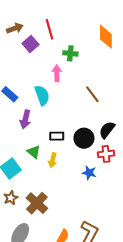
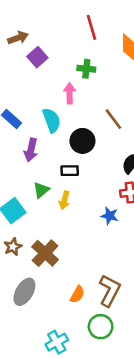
red line: (49, 29) -> (92, 27), moved
black circle: (84, 138) -> (82, 141), moved
green triangle: (34, 152) -> (41, 190), turned 40

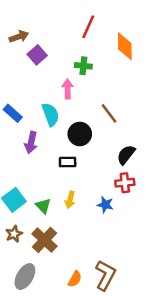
red line: (92, 27) -> (88, 27), turned 40
green triangle: (41, 190) -> (43, 206), moved, turned -35
yellow arrow: (64, 200) -> (70, 200), moved

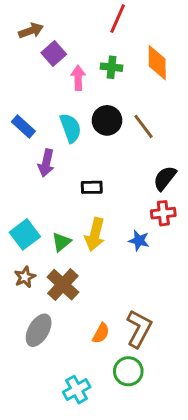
orange diamond: (125, 46) -> (157, 63), moved
pink arrow: (68, 89) -> (78, 78), moved
black circle: (80, 134) -> (107, 120), moved
yellow arrow: (70, 200) -> (95, 234), size x1.5
green triangle: (43, 206) -> (61, 242), turned 35

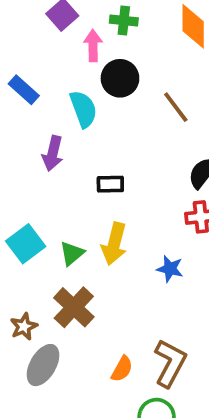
green cross: (112, 67) -> (124, 21), moved
black circle: (107, 120) -> (120, 78), moved
blue rectangle: (23, 126) -> (24, 90), moved
blue star: (139, 241) -> (170, 269), moved
brown star: (25, 277) -> (24, 327), moved

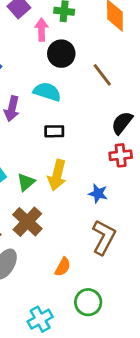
cyan semicircle: (83, 109) -> (47, 92), moved, turned -52
brown L-shape: (170, 363) -> (104, 237), moved

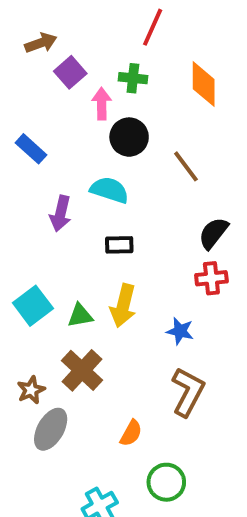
green triangle: (26, 182) -> (80, 315), turned 30

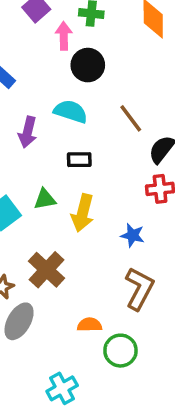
brown line: (186, 166) -> (131, 118), moved
green triangle: (80, 315) -> (45, 199), moved
orange semicircle: (131, 433) -> (90, 325), turned -120
green circle: (166, 482) -> (120, 351), moved

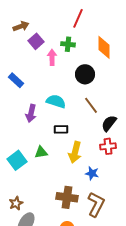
black circle: (88, 65) -> (85, 74), moved
yellow arrow: (83, 213) -> (75, 152), moved
brown cross: (47, 270) -> (67, 197), moved, turned -35

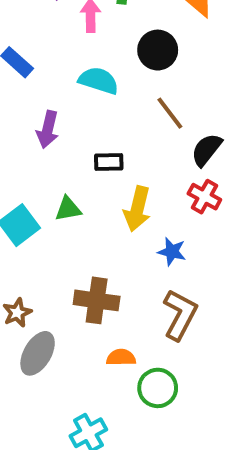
cyan semicircle: (56, 101) -> (99, 81), moved
red cross: (108, 146) -> (204, 197), turned 35
brown cross: (67, 197) -> (97, 300), moved

